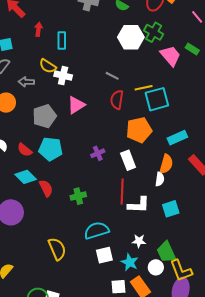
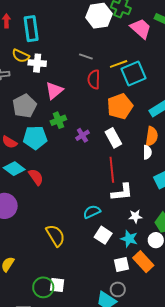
cyan rectangle: (62, 41) -> (31, 29), size x1.4
green cross: (78, 196) -> (58, 120), moved
white L-shape: (139, 205) -> (122, 192), moved
cyan semicircle: (96, 230) -> (92, 212), size x0.7
white square: (104, 255) -> (103, 235), turned -36

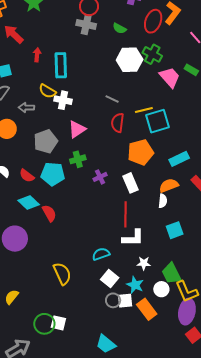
orange semicircle: (152, 136) -> (169, 186), turned -126
white square: (121, 264) -> (125, 301), moved
gray circle: (118, 289) -> (113, 300), moved

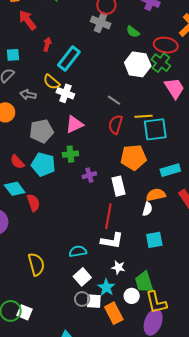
red ellipse: (153, 21) -> (166, 45), moved, turned 70
cyan rectangle: (61, 65) -> (69, 58), turned 30

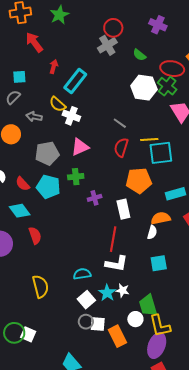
gray cross: (101, 22) -> (107, 45), turned 36
red semicircle: (33, 203) -> (35, 236), moved
cyan star: (106, 287) -> (107, 293), moved

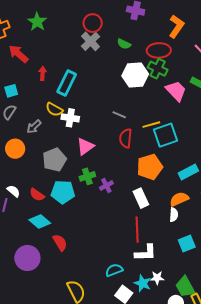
gray arrow: (34, 117) -> (34, 127), turned -42
purple cross: (95, 198) -> (106, 185), moved

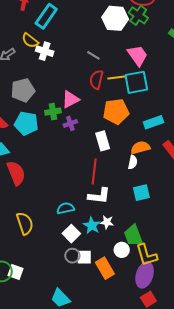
pink trapezoid: (176, 91) -> (138, 55), moved
yellow line: (151, 125) -> (117, 77), moved
pink triangle: (85, 146) -> (70, 99), moved
red semicircle: (60, 243) -> (16, 173), size x1.4

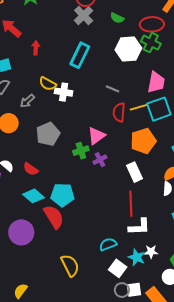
cyan rectangle: (46, 16) -> (80, 55), moved
pink trapezoid: (138, 55) -> (156, 82), turned 55
cyan pentagon: (26, 123) -> (63, 195), moved

